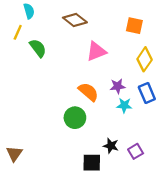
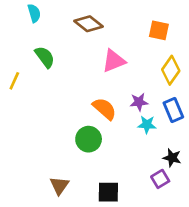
yellow line: (18, 32) -> (14, 81), moved
black star: (111, 146) -> (172, 158), moved
brown triangle: (14, 154) -> (59, 186), moved

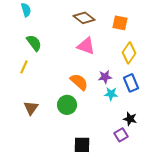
brown diamond: (89, 24) -> (84, 18), moved
pink triangle: (114, 61) -> (86, 46), turned 42
yellow line: (14, 81) -> (24, 67), moved
brown triangle: (59, 186) -> (31, 108), moved

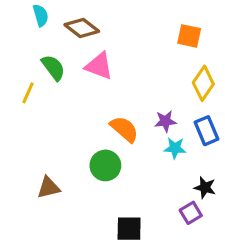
brown diamond: (84, 18) -> (82, 28), moved
pink triangle: (86, 46) -> (99, 66), moved
yellow line: (24, 67) -> (28, 93), moved
brown triangle: (31, 108) -> (49, 188), moved, turned 42

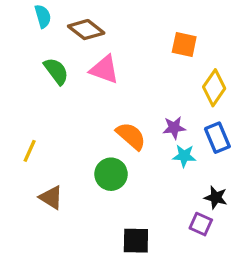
orange square: (189, 36) -> (184, 45), moved
yellow line: (28, 93) -> (30, 151), moved
brown triangle: (49, 188) -> (51, 197), turned 45
purple square: (191, 213) -> (201, 224), turned -35

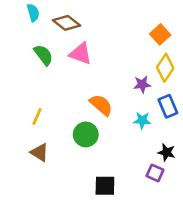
orange square: (184, 45) -> (160, 34), moved, turned 36
purple star: (174, 128) -> (142, 84), moved
yellow line: (30, 151) -> (37, 117), moved

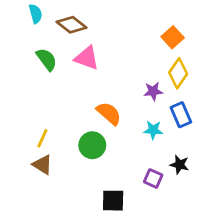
yellow line: (37, 117) -> (42, 138), moved
purple square: (155, 173) -> (153, 178), moved

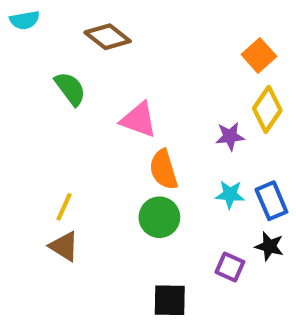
cyan semicircle: (35, 14) -> (25, 20), moved, turned 96
pink triangle: (87, 58) -> (139, 120), moved
orange semicircle: (109, 113) -> (164, 170), turned -148
blue rectangle: (181, 115) -> (271, 201), moved
green circle: (92, 145) -> (159, 217), moved

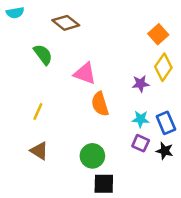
yellow line: (64, 207) -> (38, 112), moved
green circle: (159, 217) -> (92, 156), moved
purple square: (230, 267) -> (141, 143), moved

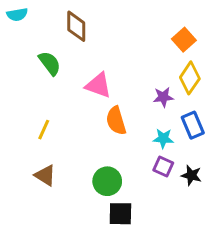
brown diamond: (66, 23) -> (76, 26), turned 52
blue rectangle: (166, 123) -> (193, 125), moved

